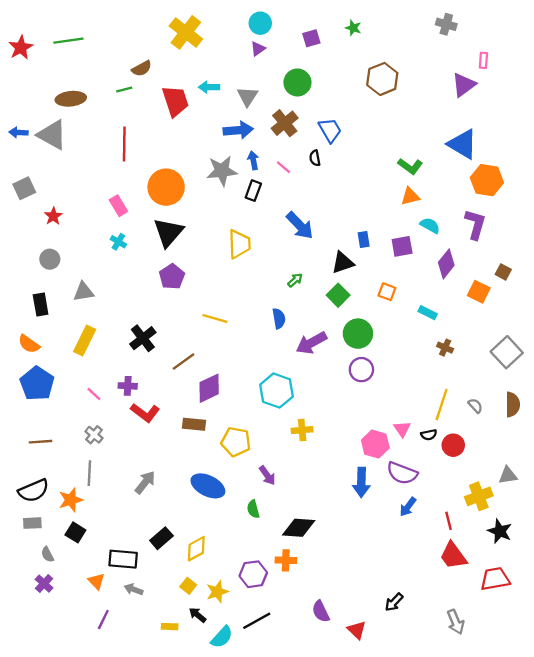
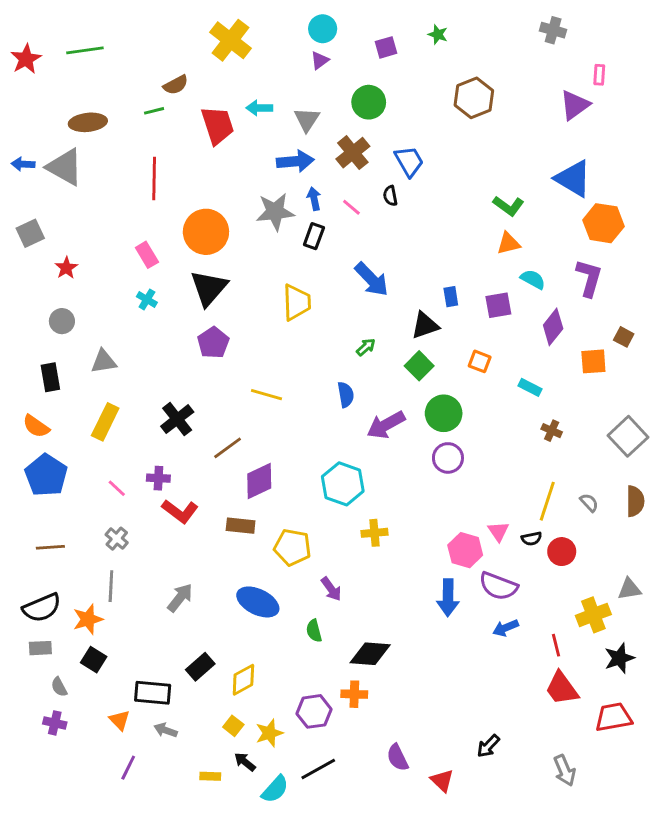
orange square: (479, 292) -> (593, 361), turned -30
blue arrow: (408, 507) -> (506, 628), turned 30
black star: (500, 531) -> (619, 658), turned 30
purple cross: (44, 584) -> (55, 723), turned -30

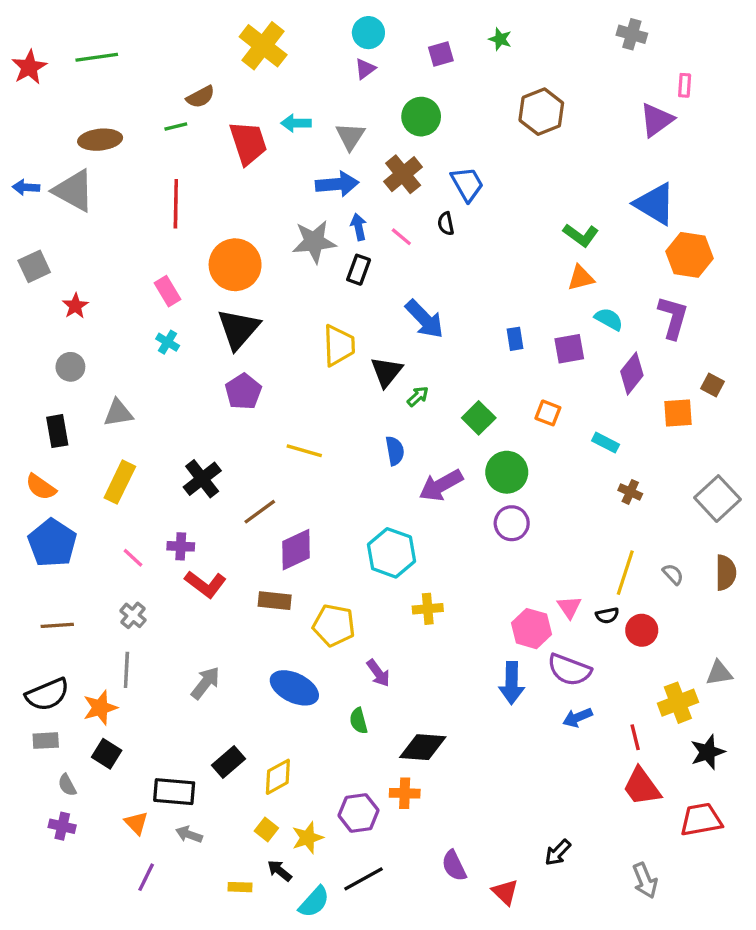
black triangle: (425, 325) -> (387, 372), moved, turned -32

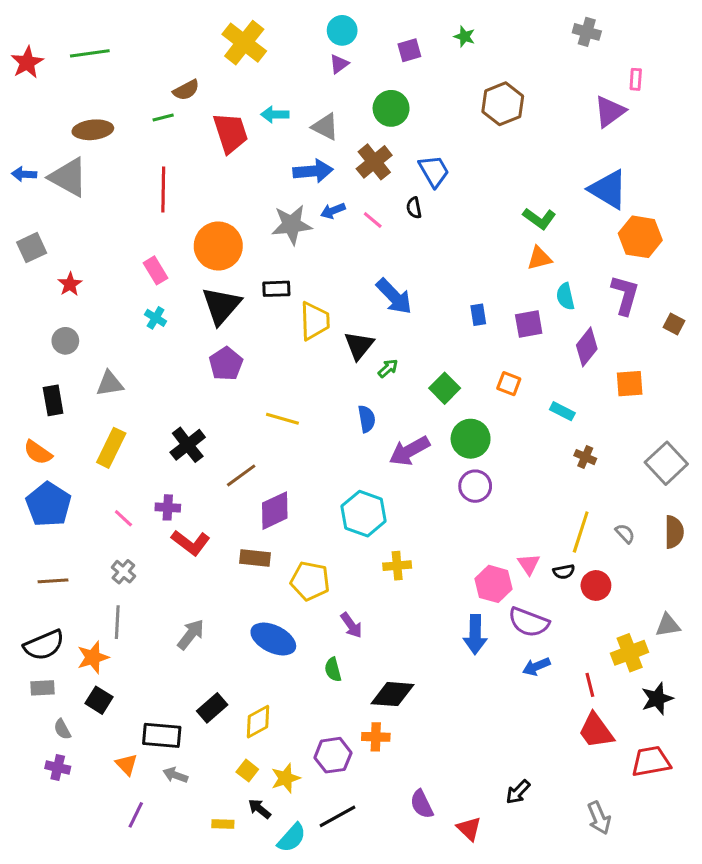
gray triangle: (350, 136) -> (325, 127), turned -36
blue arrow: (359, 227) -> (333, 211), turned -100
black rectangle: (359, 270) -> (276, 289), moved, turned 68
cyan semicircle: (609, 319) -> (565, 296), turned -132
brown square: (713, 385) -> (674, 324), moved

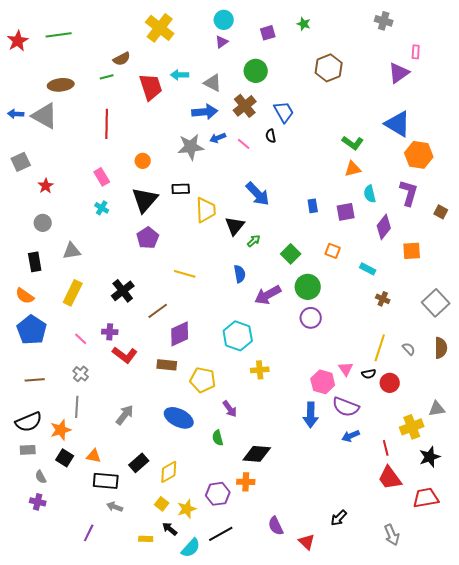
orange circle: (218, 246) -> (143, 161), size x0.5
orange triangle: (126, 764) -> (94, 456), moved, turned -35

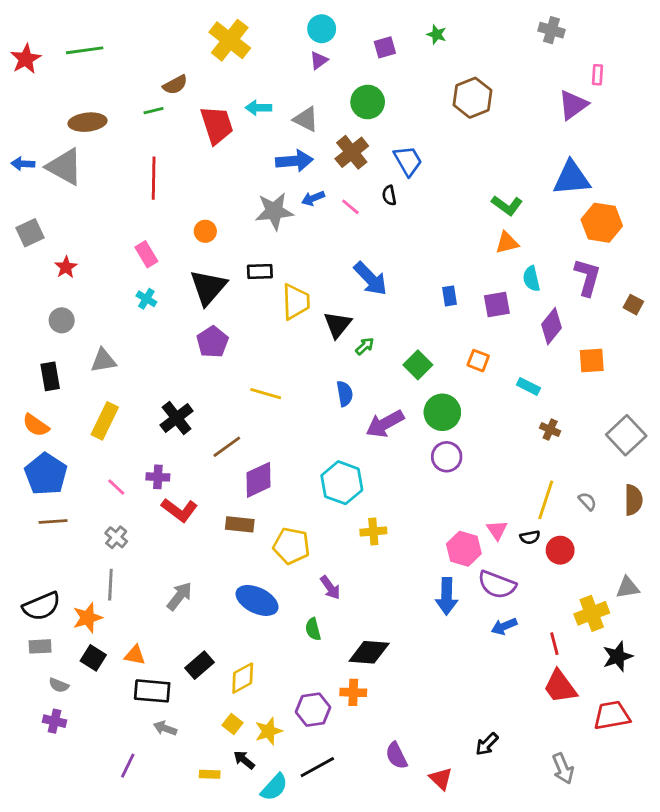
blue triangle: (398, 124) -> (572, 178), turned -36
brown line: (35, 380) -> (53, 521), moved
gray semicircle: (41, 477) -> (59, 685), turned -40

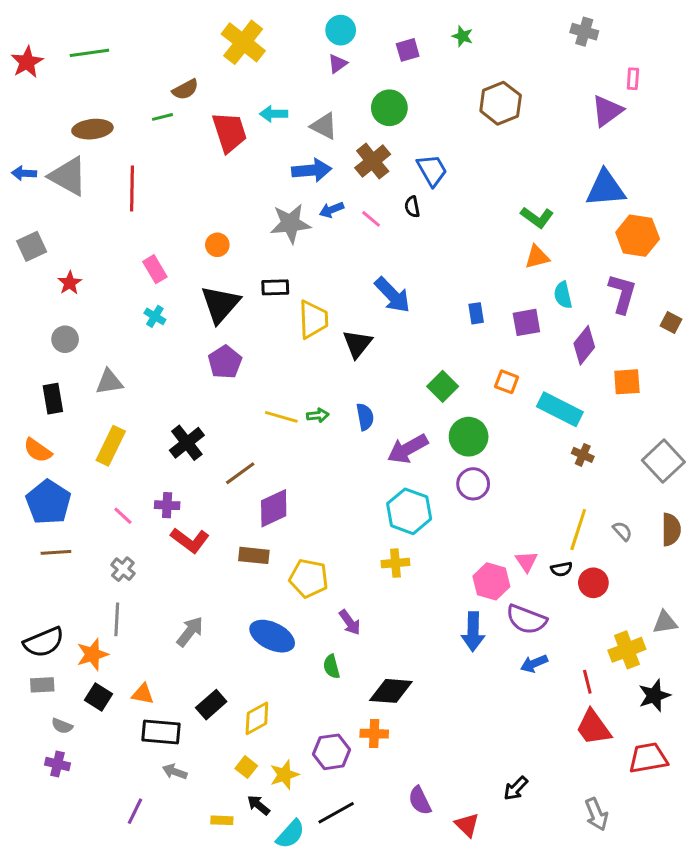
red line: (154, 178) -> (132, 188), moved
green arrow: (365, 346) -> (318, 415), moved, turned 36
cyan rectangle: (529, 386) -> (560, 409), size x1.8
cyan hexagon: (342, 483) -> (409, 511), moved

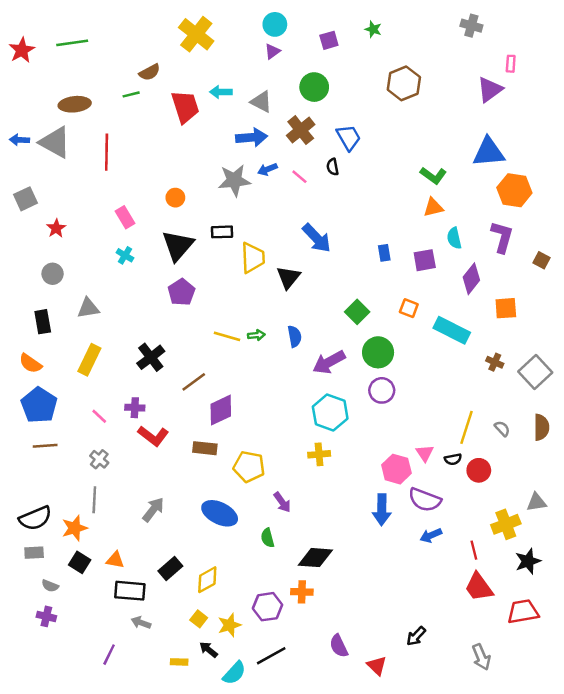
brown cross: (583, 455) -> (495, 362), moved

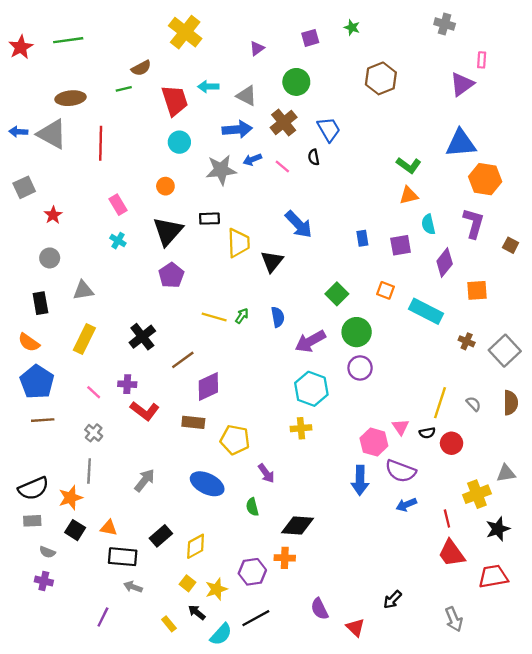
cyan circle: (275, 24) -> (179, 142), moved
green arrow: (256, 335) -> (242, 316), turned -49
yellow rectangle: (179, 662) -> (169, 624), turned 49

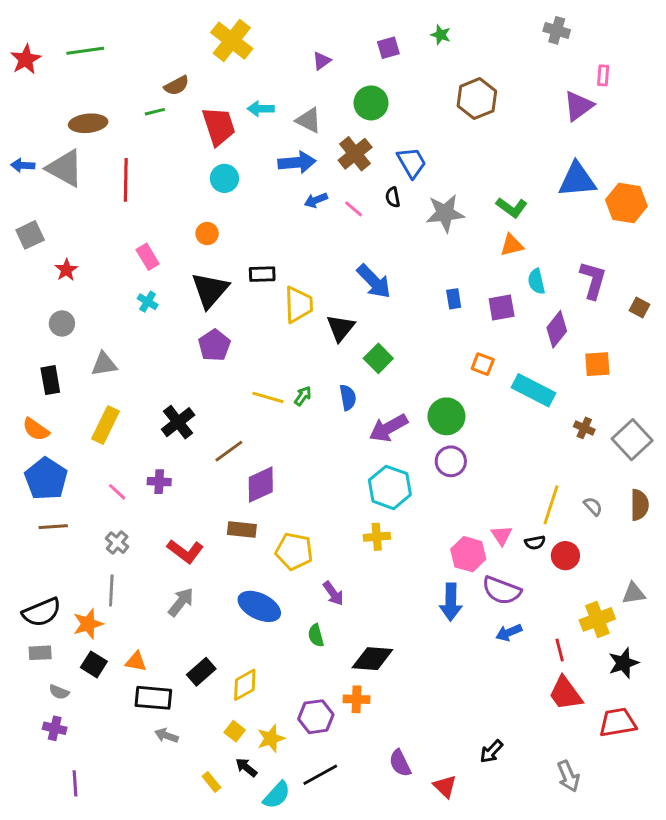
gray star: (221, 170) -> (445, 213), moved
orange hexagon: (485, 179) -> (626, 203), moved
green square: (337, 294) -> (378, 358), moved
red L-shape: (145, 411) -> (185, 551), moved
purple line: (103, 617) -> (75, 783), moved, turned -30

